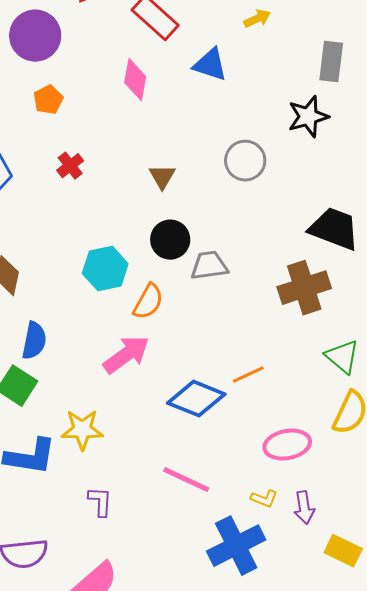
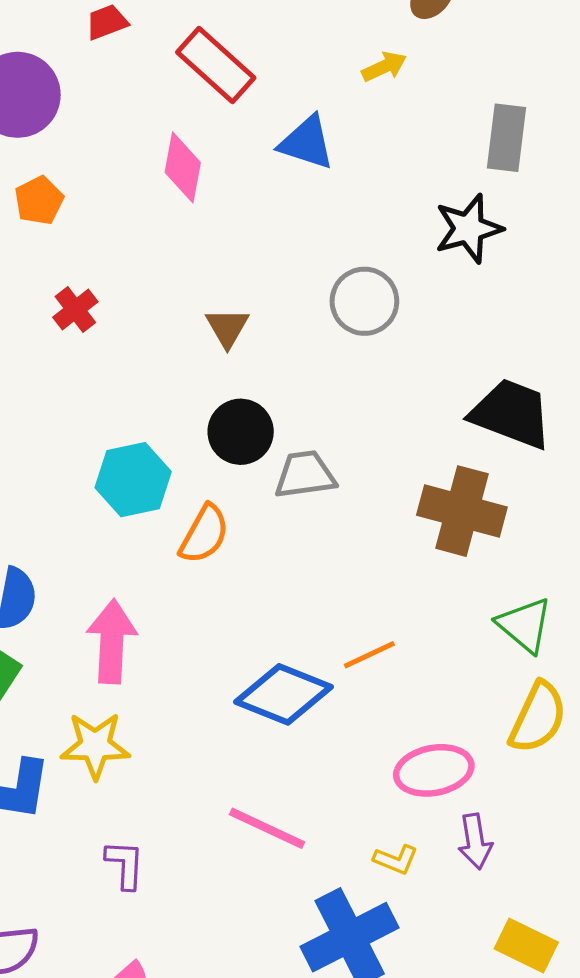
brown cross: (304, 288) -> (462, 511), turned 33
pink arrow: (126, 355) -> (112, 642), moved, turned -51
purple arrow: (304, 508) -> (475, 841), moved

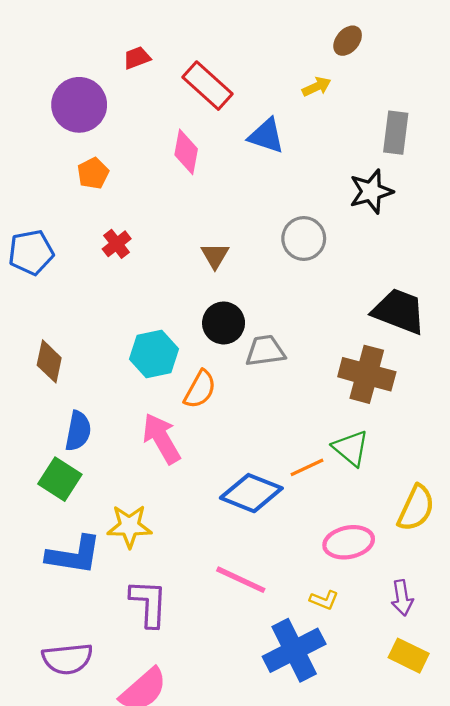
green triangle: (525, 625) -> (351, 448), moved
pink arrow: (112, 642) -> (161, 438), moved, turned -33
purple arrow: (475, 841) -> (402, 598), moved
purple L-shape: (125, 865) -> (149, 603), size x1.5

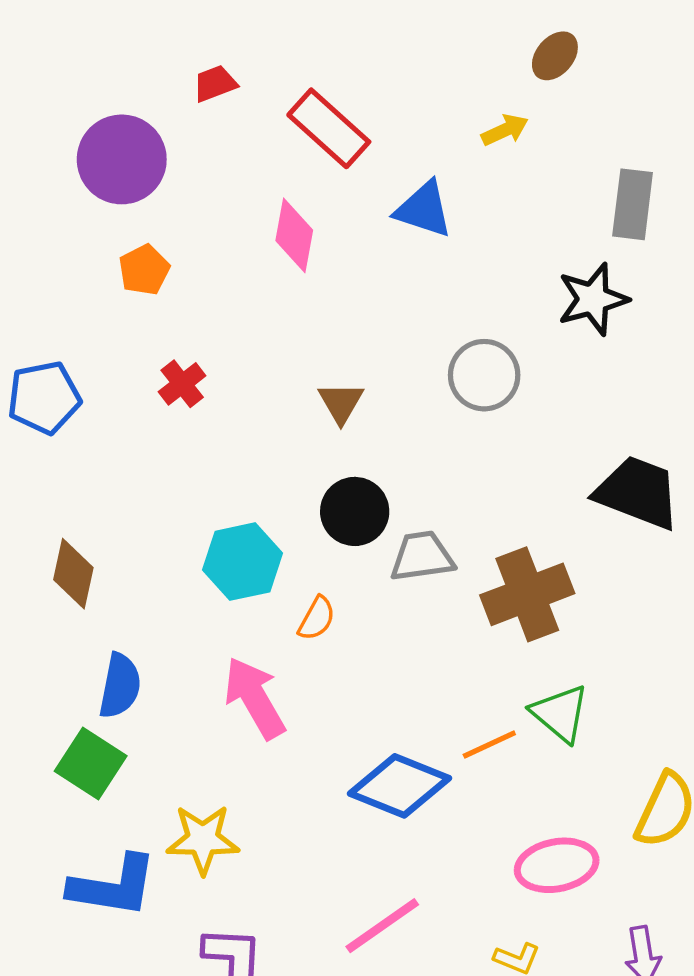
brown cross: (367, 374) -> (527, 594), moved, turned -36
orange semicircle: (200, 389) -> (317, 618), size x0.7
pink line: (241, 580) -> (382, 926), turned -60

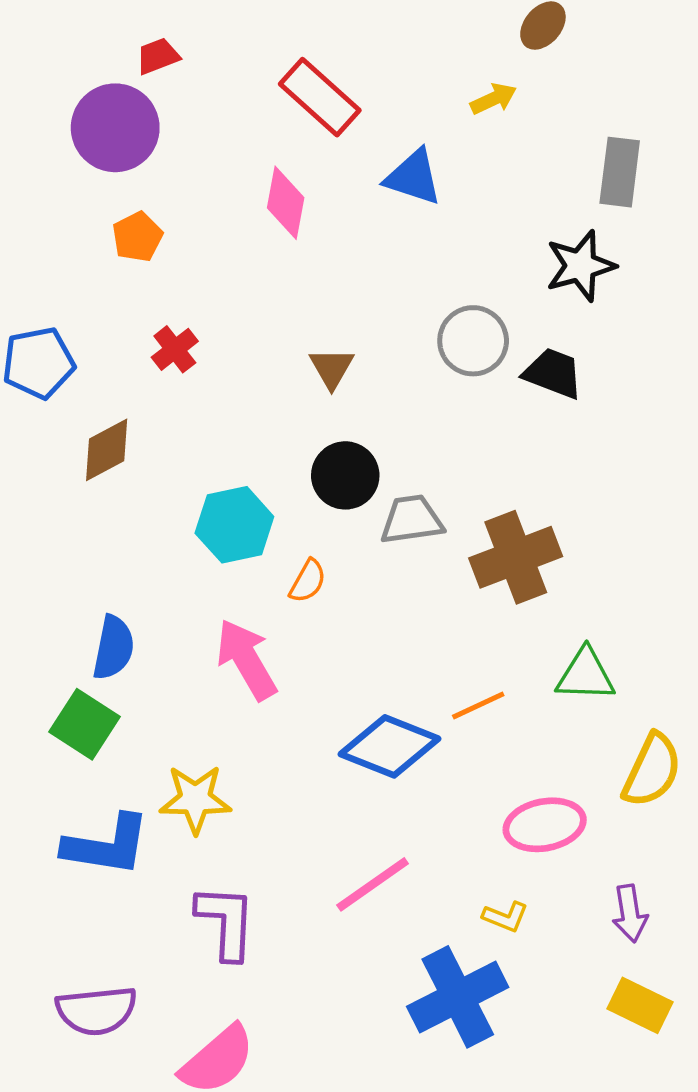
red trapezoid: (215, 83) -> (158, 56), moved
black trapezoid: (638, 493) -> (553, 373), moved, size x0.7
brown diamond: (73, 574) -> (107, 450), moved, turned 50
green triangle: (560, 713) -> (586, 675), moved, turned -38

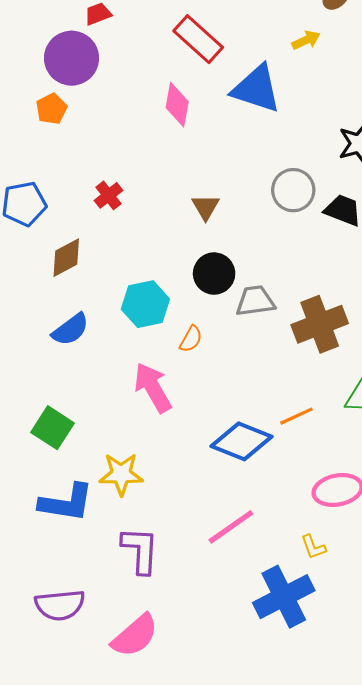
blue triangle: (413, 177) -> (256, 89), size x1.4
orange pentagon: (137, 237) -> (51, 109), moved
blue semicircle: (113, 648) -> (70, 329), moved, turned 42
yellow L-shape: (505, 917) -> (313, 547), turned 48

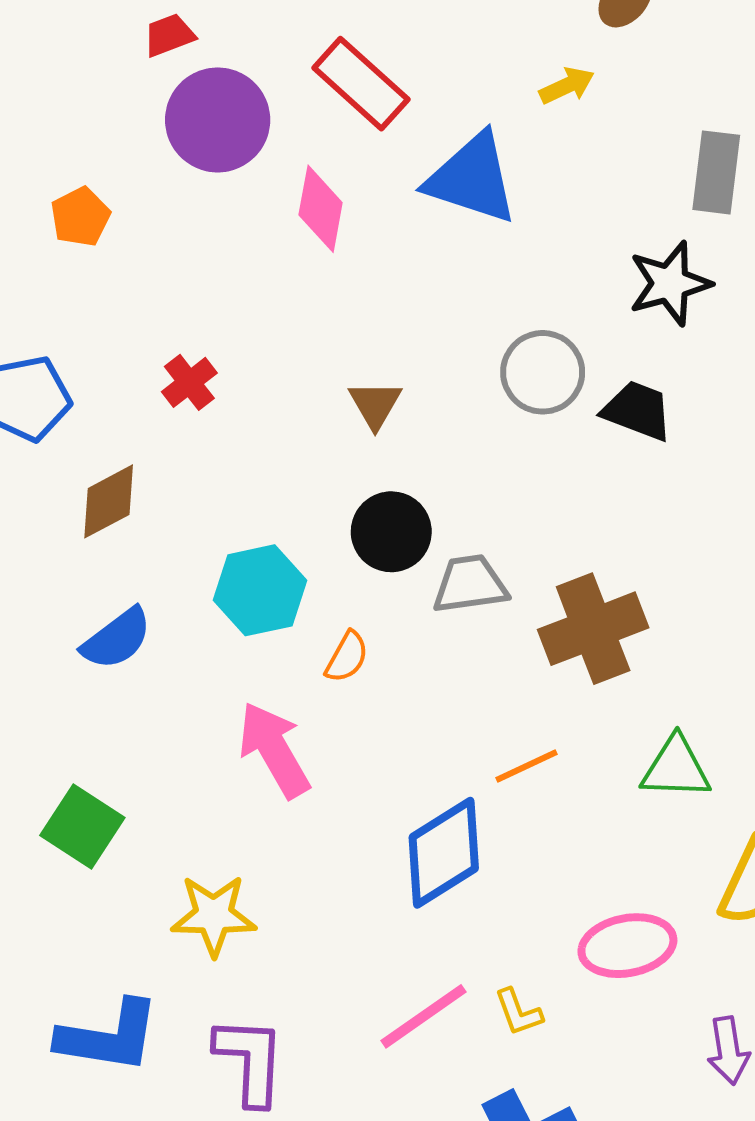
purple circle: (72, 58) -> (218, 120), moved
orange line: (296, 416) -> (526, 766), moved
blue diamond: (242, 441) -> (444, 853), turned -54
blue L-shape: (66, 503) -> (109, 1036), moved
yellow L-shape: (313, 547) -> (518, 1012), moved

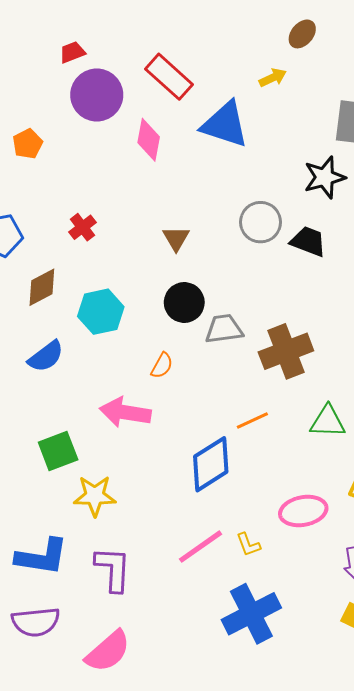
cyan hexagon: (260, 590) -> (101, 312), moved
pink arrow: (274, 750) -> (125, 412), turned -51
green square: (82, 827) -> (58, 451), moved, turned 36

